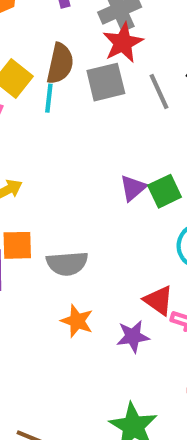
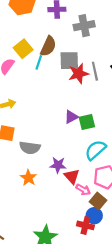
red star: (123, 43) -> (78, 74), moved
purple star: (133, 336) -> (58, 165), moved

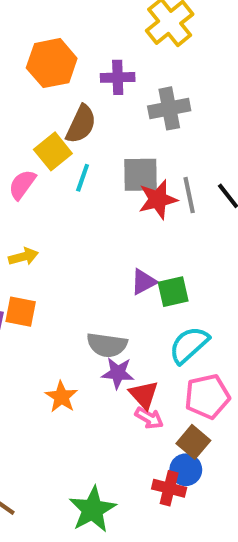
brown semicircle: (48, 46) -> (81, 124), moved
gray semicircle: (30, 148) -> (107, 345), moved
pink arrow: (83, 190) -> (149, 418), moved

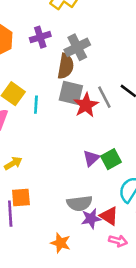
brown semicircle: (81, 124) -> (66, 66), moved
gray square: (140, 175) -> (71, 93), turned 30
red triangle: (144, 395) -> (109, 216), moved

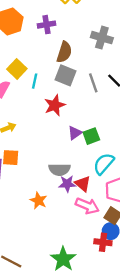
gray cross: (77, 47) -> (102, 38), moved, turned 35
red star: (86, 105) -> (55, 105), moved
pink arrow: (118, 241) -> (87, 206), size x1.5

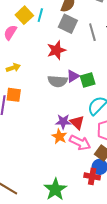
cyan line: (35, 81) -> (40, 15), moved
gray semicircle: (59, 169) -> (58, 81), moved
orange star: (39, 201) -> (59, 136), moved

